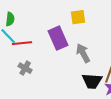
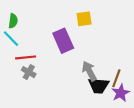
red line: (22, 43) -> (26, 57), moved
gray arrow: (83, 53) -> (89, 71), moved

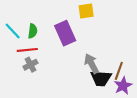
green semicircle: (13, 21) -> (33, 31), moved
gray cross: (29, 72) -> (30, 65), turned 32

